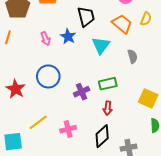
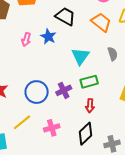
black trapezoid: (86, 17) -> (65, 16), turned -45
pink arrow: (45, 39) -> (26, 39), turned 40
cyan triangle: (101, 45) -> (80, 56), moved
blue circle: (48, 76) -> (37, 92), moved

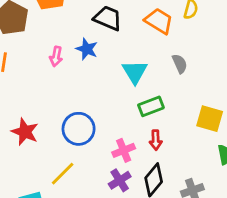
purple cross: (64, 90) -> (120, 180), moved
pink cross: (52, 128) -> (124, 150), moved

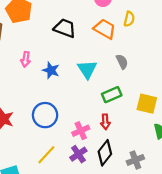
blue star: (87, 49) -> (51, 70), moved
green rectangle: (151, 106) -> (112, 95), moved
yellow line: (63, 174) -> (46, 155), moved

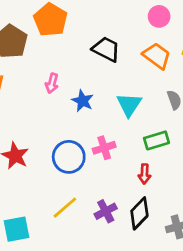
pink cross: (81, 131) -> (104, 148), moved

